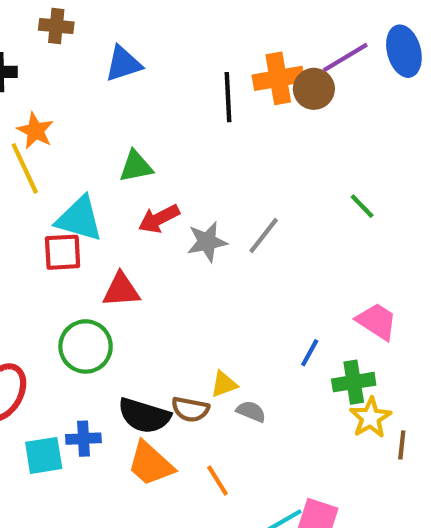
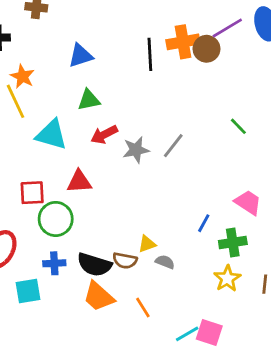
blue triangle: (123, 64) -> (81, 56), moved
red square: (63, 252) -> (32, 193), moved
yellow star: (370, 418) -> (227, 279), moved
blue cross: (83, 439) -> (54, 263), moved

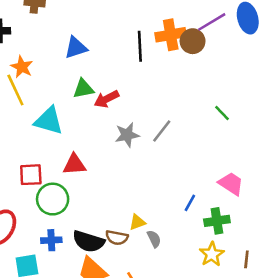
red arrow: (104, 135) -> (107, 99), moved
gray semicircle: (165, 262) -> (154, 239), turned 42

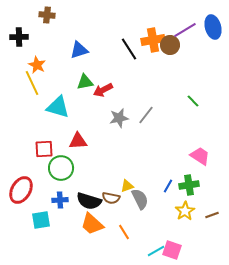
black line: (140, 46) -> (129, 49), turned -30
blue line: (190, 203) -> (168, 186), moved
gray semicircle: (154, 239) -> (140, 199), size x1.5
brown line: (246, 259) -> (212, 215), turned 64

